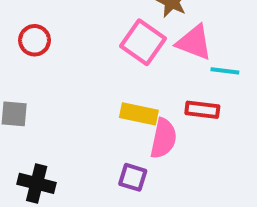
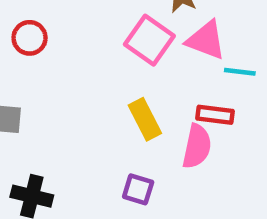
yellow rectangle: (139, 114) -> (145, 119), turned 51
pink semicircle: (163, 138) -> (197, 146), moved

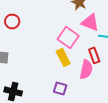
pink square: (149, 40) -> (68, 37), moved
red rectangle: (215, 115) -> (94, 55), turned 63

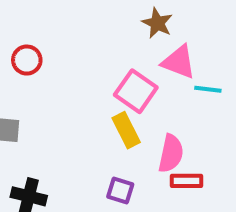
red rectangle: (94, 55) -> (186, 181), moved, turned -70

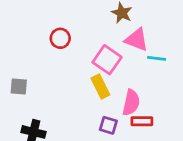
red circle: (27, 60) -> (60, 38), moved
purple square: (120, 190) -> (108, 125), moved

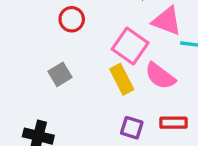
gray square: (19, 86) -> (60, 74), moved, turned -36
pink semicircle: (131, 103) -> (160, 76), moved, turned 115

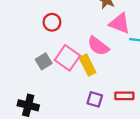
pink square: (130, 46) -> (67, 58), moved
pink semicircle: (160, 76) -> (98, 46), moved

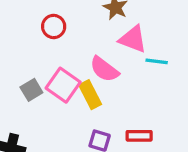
red circle: (52, 22) -> (54, 26), moved

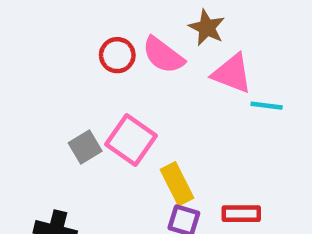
pink semicircle: (104, 69) -> (163, 55), moved
yellow rectangle: (90, 95) -> (177, 184), moved

